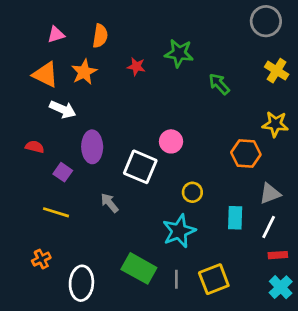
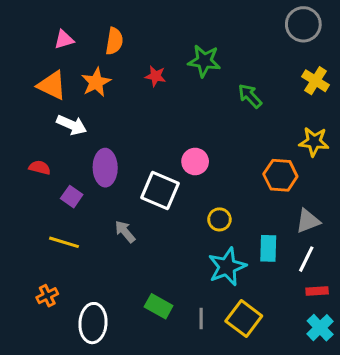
cyan star: (179, 231) -> (227, 267), moved
green rectangle: (139, 268) -> (159, 306), size x0.7
yellow square: (214, 279) -> (244, 318), turned -32

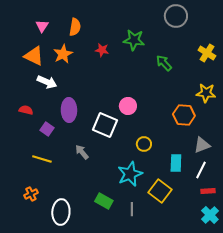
gray circle: (303, 24) -> (176, 16), moved
pink triangle: (64, 40) -> (42, 26), turned -40
cyan star: (227, 267) -> (130, 174), moved
yellow square: (244, 318) -> (160, 191), moved

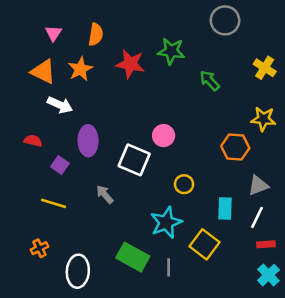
red star: (102, 50) -> (130, 64), size x1.6
green rectangle: (104, 201) -> (133, 257), size x1.4

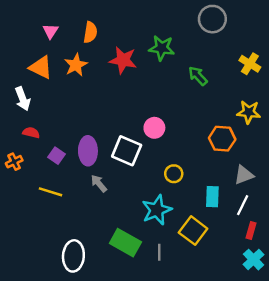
white arrow: (60, 105) -> (23, 99), moved, turned 45
purple ellipse: (88, 141) -> (88, 151), moved
red rectangle: (266, 244) -> (251, 231), turned -70
orange cross: (39, 248) -> (14, 162), moved

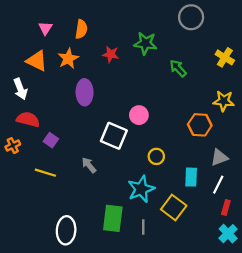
red star: (123, 60) -> (111, 54), size x0.7
red semicircle: (31, 133) -> (28, 119), size x1.5
purple ellipse: (88, 151) -> (85, 92), moved
green rectangle: (125, 243) -> (113, 218), turned 68

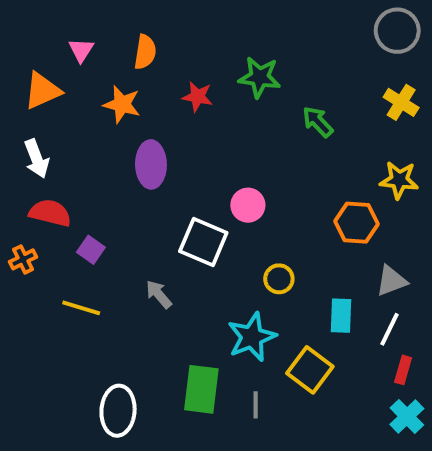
gray circle: (191, 17) -> (397, 31), moved
orange star: (68, 59) -> (122, 104), turned -30
orange triangle: (37, 61) -> (42, 91), moved, turned -50

